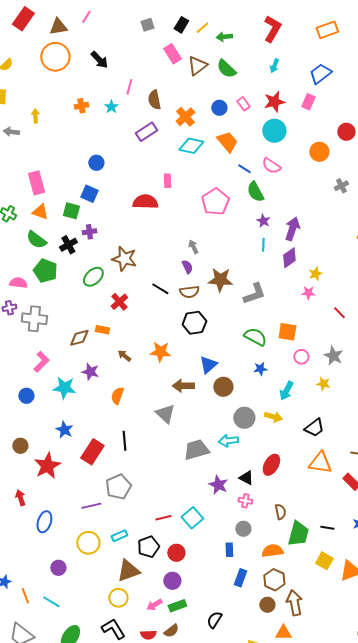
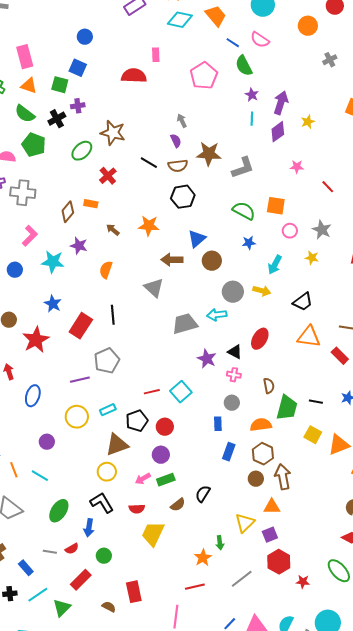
yellow star: (315, 274) -> (308, 122), moved
brown diamond: (79, 338) -> (68, 212), turned -35
brown semicircle: (171, 631) -> (178, 505), moved

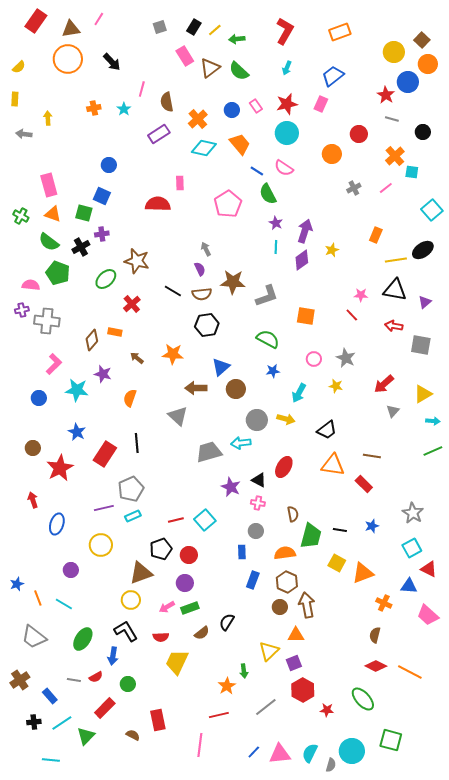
pink star: (297, 167) -> (361, 295), moved
orange square: (276, 206) -> (306, 316), moved
cyan rectangle: (108, 410) -> (133, 516), moved

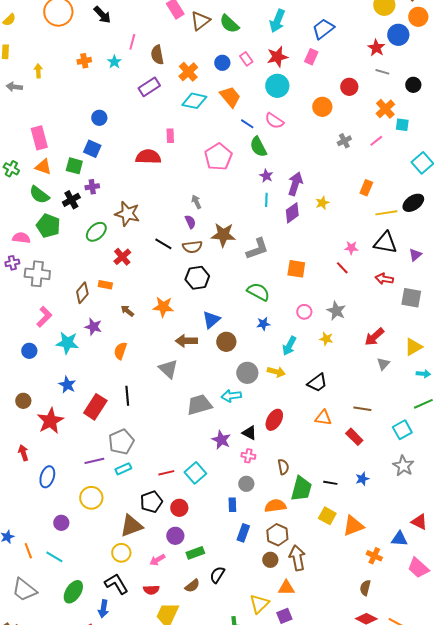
cyan arrow: (287, 68) -> (277, 21), size x1.6
orange triangle: (333, 465) -> (323, 418), size x0.7
cyan square: (412, 548) -> (402, 430), moved
green rectangle: (190, 608) -> (195, 553), moved

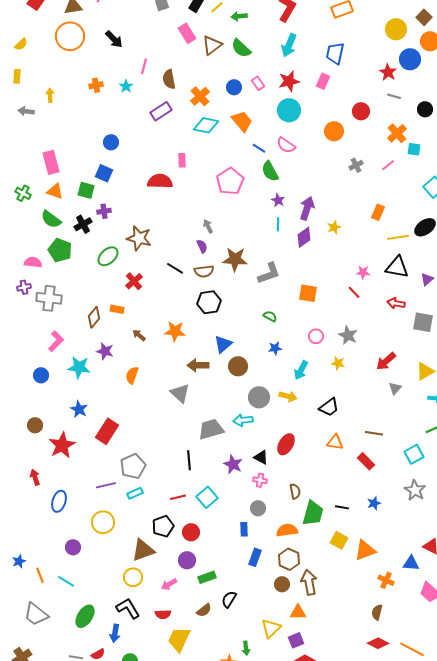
blue trapezoid: (323, 29) -> (335, 53), turned -40
green semicircle: (258, 292) -> (270, 316), size x0.6
black line: (127, 396) -> (189, 460), moved

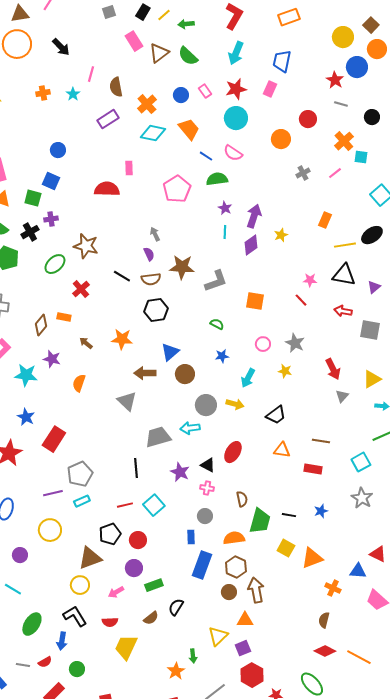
green semicircle: (270, 171) -> (217, 179), turned 110
red arrow: (386, 361) -> (333, 369), turned -75
red rectangle: (366, 461) -> (313, 469), turned -36
blue rectangle: (255, 557) -> (202, 565), size x1.5

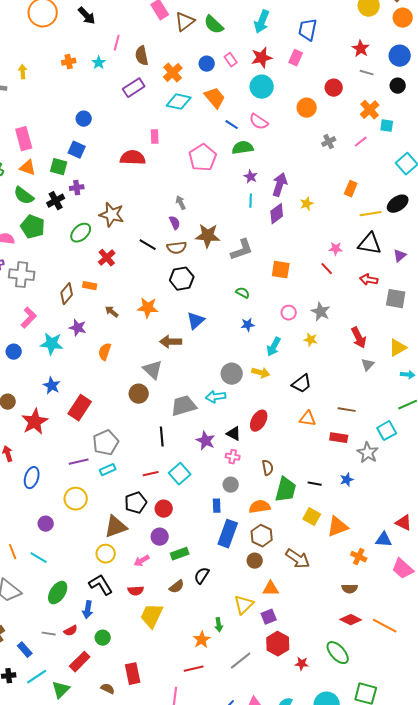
blue circle: (357, 67) -> (400, 56), moved
brown circle: (185, 374) -> (139, 394), moved
gray star: (362, 498) -> (368, 453), moved
brown arrow: (256, 590) -> (298, 559), moved, turned 135
brown semicircle: (324, 620) -> (350, 589), turned -105

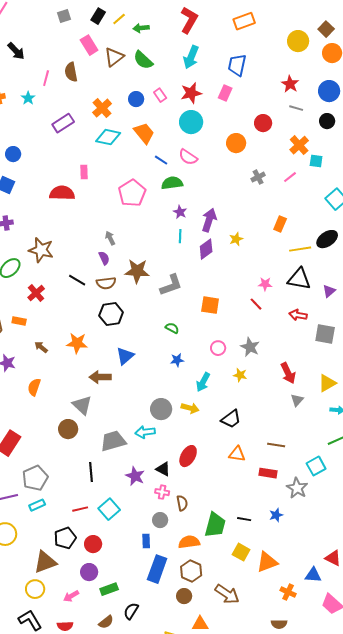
brown semicircle: (142, 56) -> (71, 72), moved
brown semicircle: (268, 468) -> (182, 503), moved

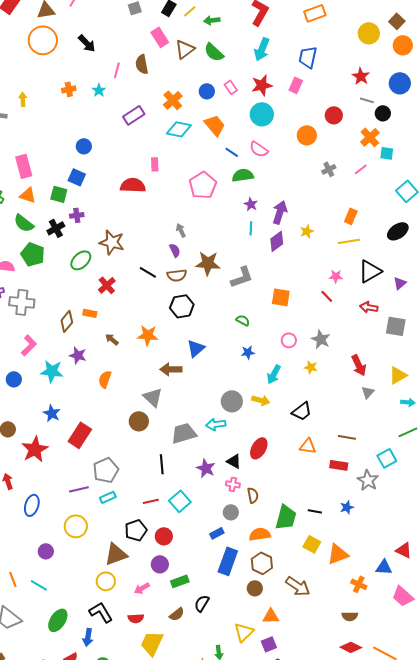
black circle: (327, 121) -> (383, 113), moved
yellow line: (300, 249) -> (349, 241), moved
black triangle: (299, 279) -> (370, 271), turned -40
blue rectangle: (146, 541) -> (217, 533), turned 64

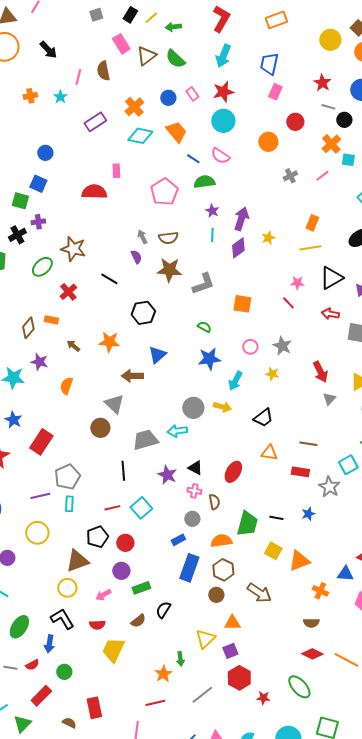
pink rectangle: (296, 85) -> (275, 92), moved
brown semicircle: (177, 275) -> (168, 238), moved
blue star: (248, 352) -> (209, 359), size x1.6
red ellipse: (259, 448) -> (233, 472), moved
cyan rectangle: (108, 497) -> (69, 504), turned -63

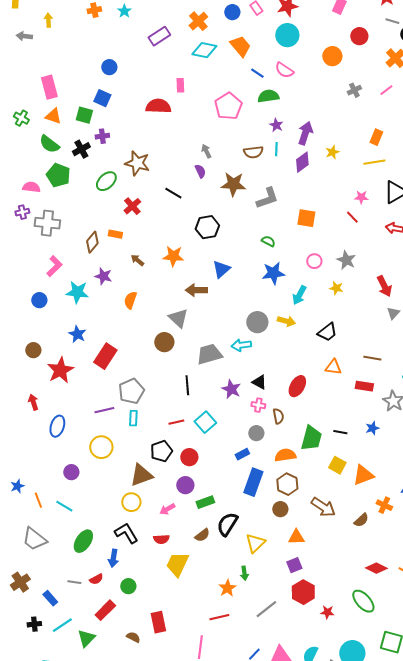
brown semicircle: (168, 238) -> (253, 152), moved
black semicircle: (163, 610) -> (227, 524), size x1.4
brown semicircle: (311, 623) -> (361, 520), moved, turned -42
yellow triangle: (205, 639) -> (255, 543), moved

